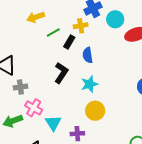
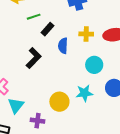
cyan circle: (115, 19) -> (94, 65), moved
yellow cross: (81, 26) -> (86, 34), moved
cyan star: (89, 84) -> (84, 93), moved

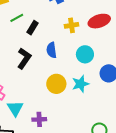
blue semicircle: (63, 46) -> (51, 50), moved
yellow circle: (59, 102) -> (56, 84), moved

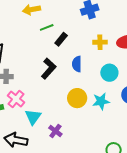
purple cross: (39, 119) -> (55, 131), turned 32

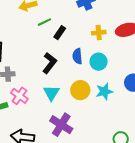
cyan circle: (109, 73) -> (99, 62), moved
cyan triangle: (33, 117) -> (51, 93), moved
purple cross: (55, 131) -> (61, 125), size x1.6

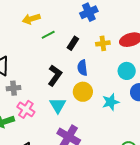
black rectangle: (60, 33) -> (73, 43), moved
cyan circle: (99, 62) -> (127, 71), moved
yellow circle: (80, 90) -> (83, 92), moved

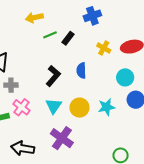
black rectangle: (73, 43) -> (68, 38), moved
yellow cross: (103, 43) -> (104, 48), turned 32
yellow circle: (83, 92) -> (79, 108), moved

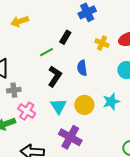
yellow arrow: (34, 18) -> (20, 21), moved
green line: (50, 35) -> (47, 52), moved

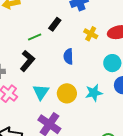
black L-shape: (55, 76) -> (27, 61), moved

